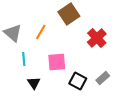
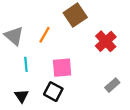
black square: (78, 81) -> (53, 92), moved
black triangle: (34, 83) -> (22, 96), moved

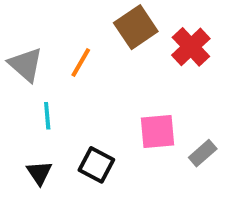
red cross: (106, 41) -> (191, 47), moved
pink square: (62, 68) -> (157, 131), moved

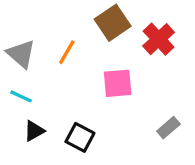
cyan line: (47, 116) -> (21, 96), moved, turned -60
pink square: (157, 131) -> (118, 83), moved
black triangle: (39, 173) -> (34, 131), moved, turned 35

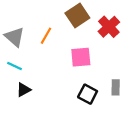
gray rectangle: (168, 128) -> (116, 87), turned -48
black square: (80, 137) -> (88, 94), moved

